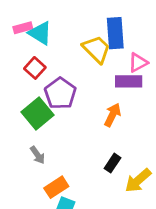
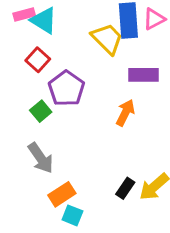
pink triangle: (138, 63) -> (154, 19), moved
green square: (38, 113) -> (41, 111), size x0.6
gray arrow: (38, 155) -> (41, 158), size x1.5
black rectangle: (113, 163) -> (125, 188), moved

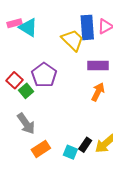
red square: (38, 60) -> (14, 80), moved
orange arrow: (125, 113) -> (98, 92), moved
cyan square: (72, 215) -> (70, 152), moved

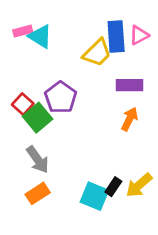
yellow trapezoid: (73, 40) -> (97, 53), turned 90
green square: (26, 91) -> (38, 118), size x1.5
orange rectangle: (41, 149) -> (38, 193), moved
cyan square: (70, 152) -> (94, 196), size x1.5

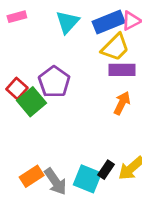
cyan triangle: (40, 37) -> (67, 22), moved, turned 40
blue rectangle: (116, 37) -> (109, 22), turned 72
yellow trapezoid: (97, 53) -> (115, 47), moved
gray arrow: (38, 160) -> (55, 182), moved

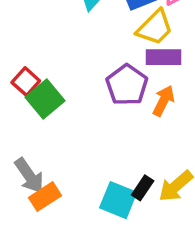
purple pentagon: (54, 82) -> (127, 85), moved
gray arrow: (55, 182) -> (29, 176), moved

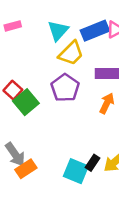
yellow trapezoid: (155, 27) -> (71, 53), moved
purple pentagon: (127, 85) -> (65, 88), moved

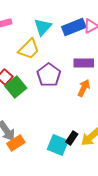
yellow trapezoid: (71, 53) -> (29, 49), moved

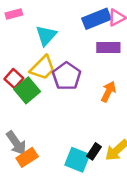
cyan triangle: (43, 27) -> (46, 35), moved
yellow trapezoid: (29, 49) -> (43, 68), moved
purple rectangle: (84, 63) -> (108, 47), moved

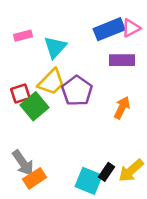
pink rectangle: (14, 14) -> (23, 36), moved
red square: (14, 79) -> (20, 93), turned 30

